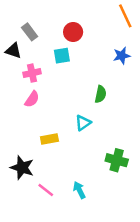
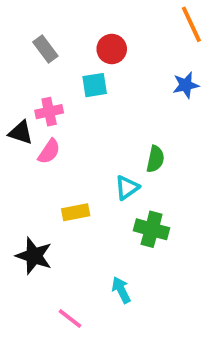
black triangle: (13, 51) -> (21, 132), moved
green semicircle: (100, 94) -> (155, 159), moved
green cross: (117, 160) -> (152, 229), moved
pink line: (46, 190) -> (70, 318), moved

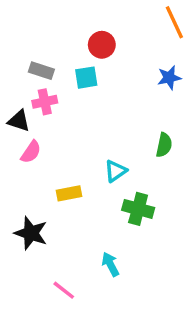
gray rectangle: (45, 49) -> (41, 71), moved, turned -35
pink semicircle: (49, 151) -> (31, 152), moved
green semicircle: (155, 159) -> (164, 145), moved

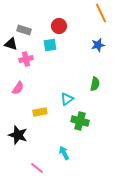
gray rectangle: (41, 71) -> (24, 30), moved
black triangle: (19, 121) -> (11, 44), moved

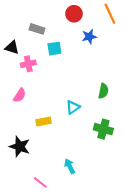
red circle: (59, 26) -> (74, 14), moved
gray rectangle: (24, 30) -> (37, 29), moved
blue star: (98, 45) -> (89, 37), moved
green cross: (80, 121) -> (103, 129), moved

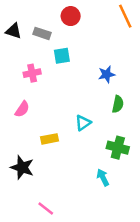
red circle: (74, 14) -> (71, 16), moved
blue star: (89, 37) -> (107, 74), moved
black triangle: (12, 47) -> (13, 31), moved
cyan arrow: (70, 166) -> (103, 177), moved

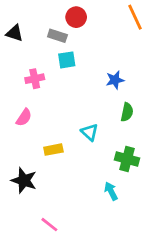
gray rectangle: (42, 33) -> (57, 36), moved
cyan triangle: (83, 123) -> (90, 132), turned -42

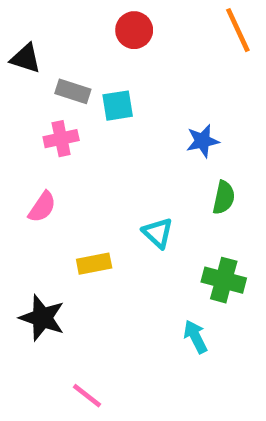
gray rectangle: (57, 36) -> (73, 91), moved

